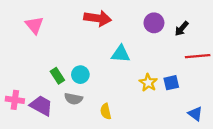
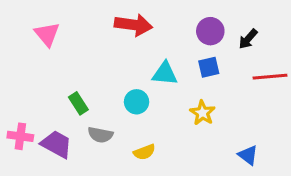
cyan circle: (80, 75) -> (137, 102), moved
blue square: (171, 83) -> (209, 67), moved
yellow semicircle: (106, 111) -> (144, 152), turned -98
blue triangle: (195, 114) -> (248, 155), moved

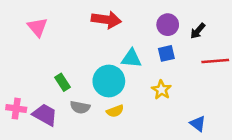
cyan circle: (137, 102) -> (109, 81), size x1.6
yellow semicircle: (144, 152) -> (115, 111), moved

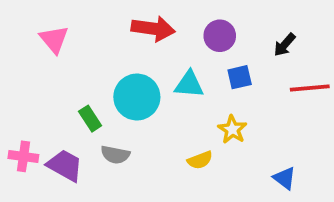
purple circle: (168, 25) -> (220, 36), moved
cyan circle: (109, 81) -> (137, 97), moved
yellow semicircle: (115, 111) -> (200, 160), moved

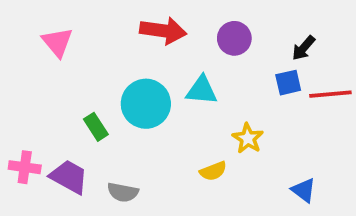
blue square: (240, 77) -> (288, 83), moved
gray semicircle: (115, 155) -> (123, 192), moved

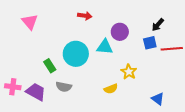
red arrow: (163, 31) -> (85, 16), size x0.6
purple circle: (234, 38) -> (120, 32), moved
gray semicircle: (123, 192) -> (64, 87), moved

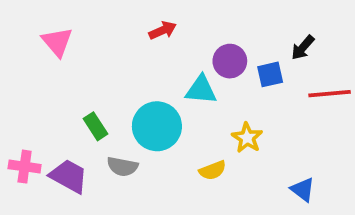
red arrow: (85, 16) -> (163, 30), turned -32
blue square: (150, 43) -> (270, 74), moved
cyan circle: (76, 54) -> (157, 126), moved

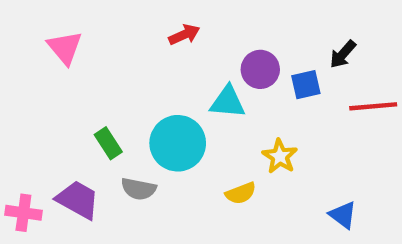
pink cross: (25, 167) -> (23, 213), moved

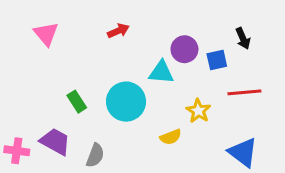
red arrow: (184, 35) -> (118, 31), moved
black arrow: (343, 54) -> (243, 38), turned -65
red line: (373, 106) -> (244, 92), moved
gray semicircle: (139, 189) -> (95, 155), moved, turned -80
blue triangle: (343, 215) -> (243, 152), size x1.5

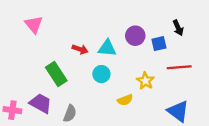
red arrow: (118, 31) -> (80, 49), moved, turned 42
cyan triangle: (161, 72) -> (107, 48), moved
green rectangle: (77, 102) -> (56, 74), size x1.5
cyan circle: (126, 102) -> (101, 74), moved, size x0.6

